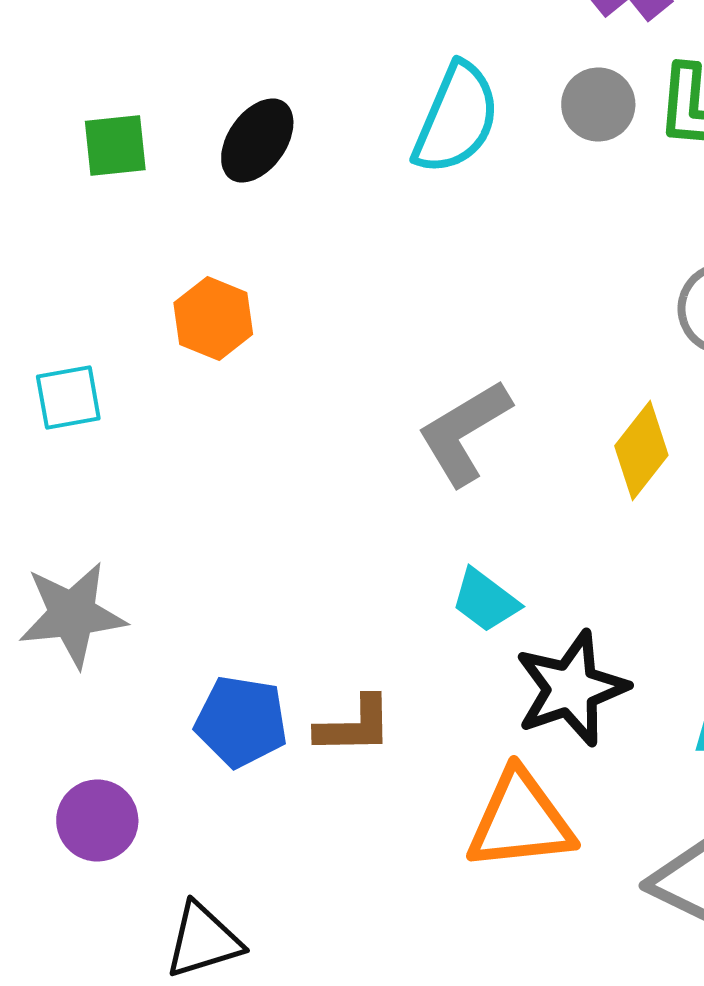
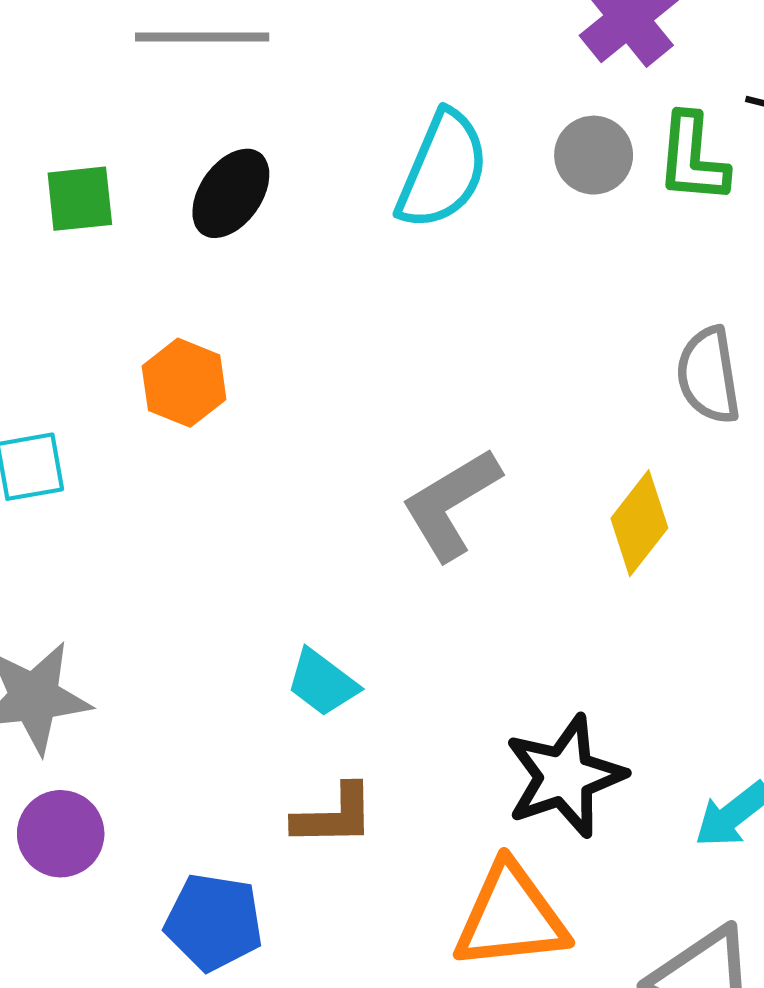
cyan trapezoid: (485, 600) -> (322, 683), moved
blue pentagon: (241, 722) -> (214, 922), moved
purple circle: (97, 820) -> (61, 834), moved

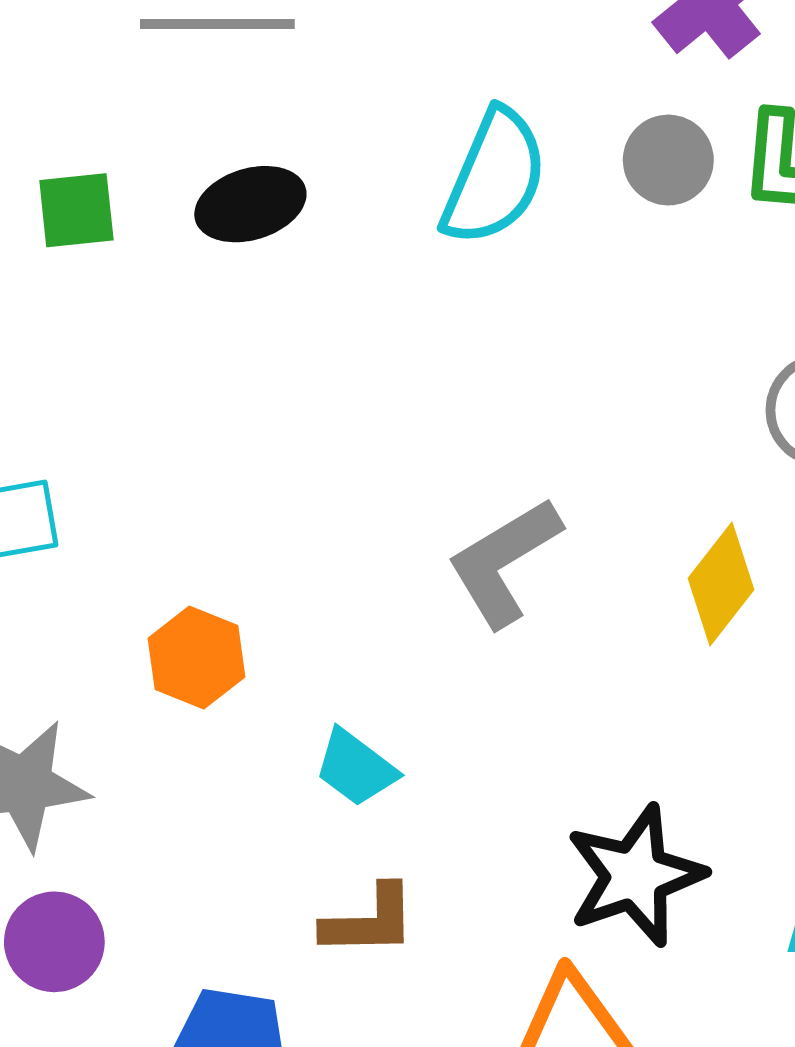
black ellipse: (231, 193) -> (250, 204), turned 38
orange hexagon: (184, 383) -> (196, 658), moved

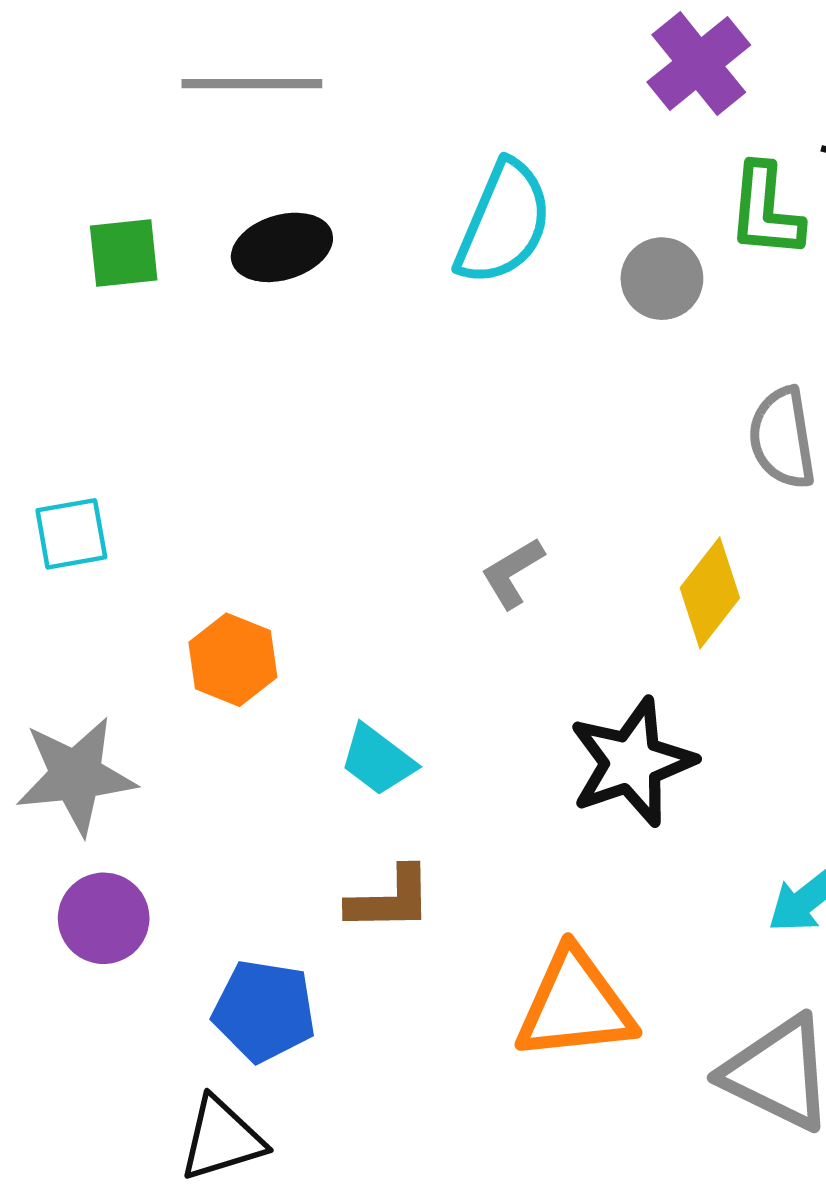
gray circle: (668, 160) -> (662, 279), moved
gray L-shape: (504, 562) -> (513, 573), size x0.6
black star: (635, 876) -> (632, 762), moved

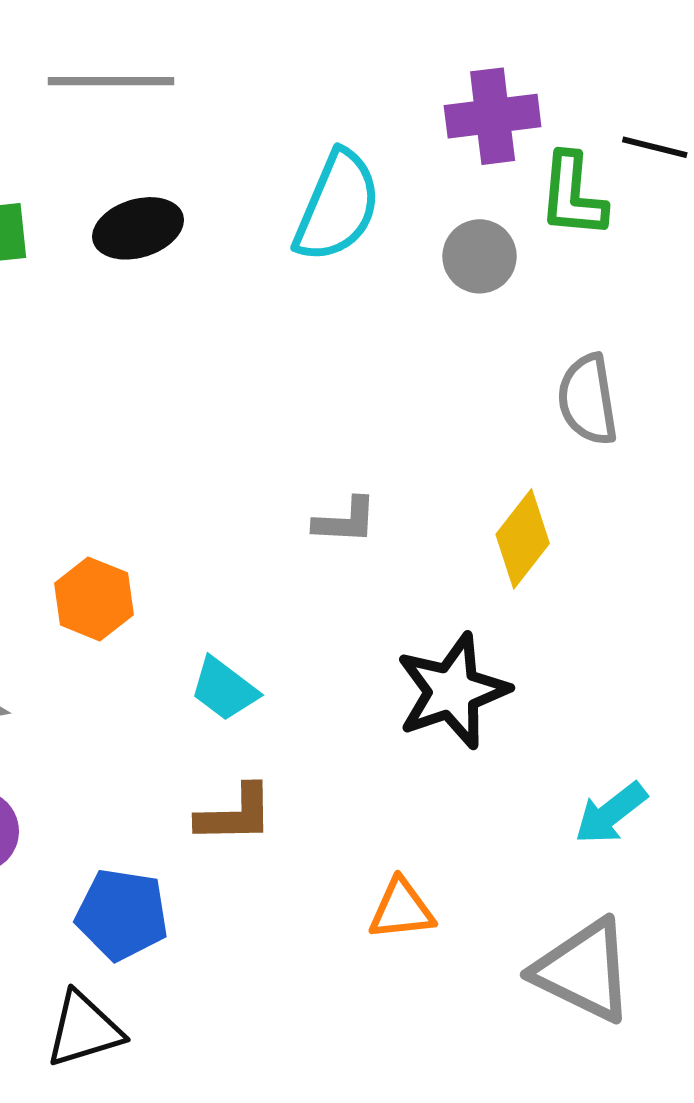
purple cross: (699, 64) -> (493, 116), moved, turned 32
gray L-shape: (513, 573) -> (345, 521), turned -146
orange triangle: (575, 1005) -> (401, 909), size x0.6

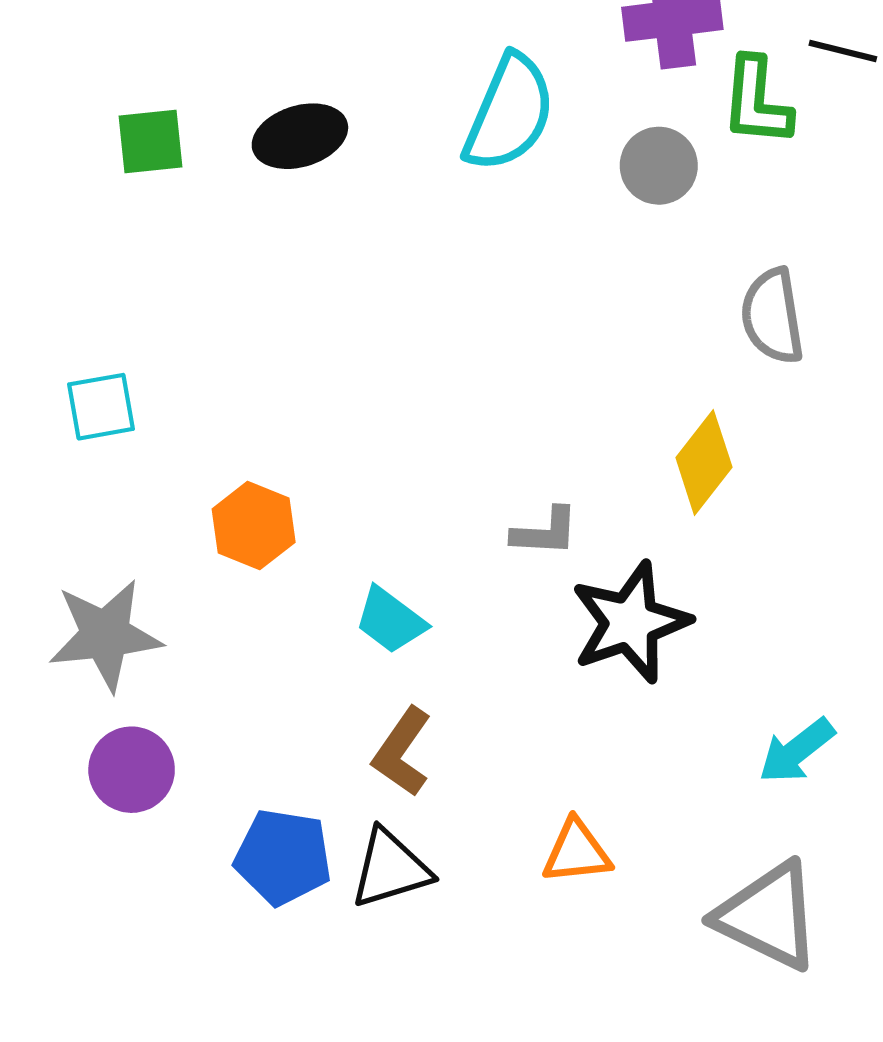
gray L-shape: (345, 521) -> (545, 532), moved
brown L-shape: (235, 814) -> (402, 752), turned 126
black triangle: (84, 1030) -> (390, 869), moved

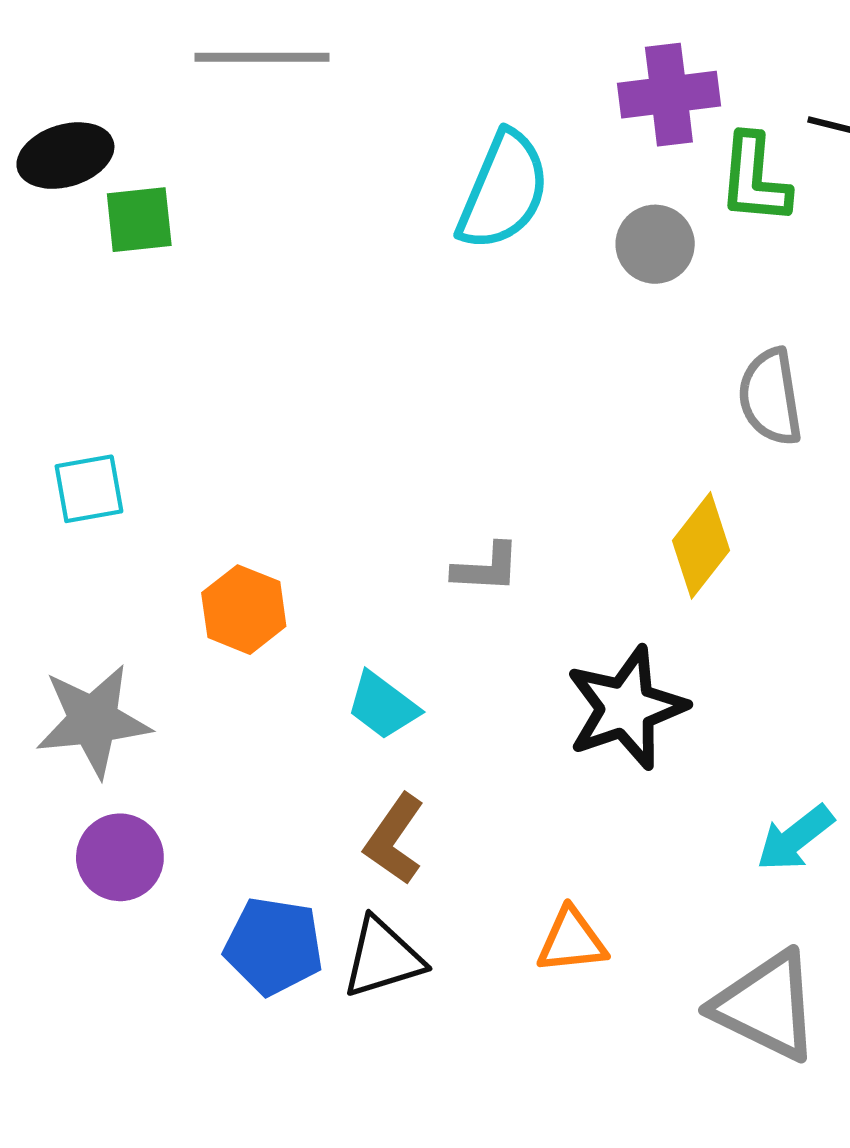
black ellipse: (300, 136) -> (65, 156), moved
gray L-shape: (545, 532) -> (486, 568), moved

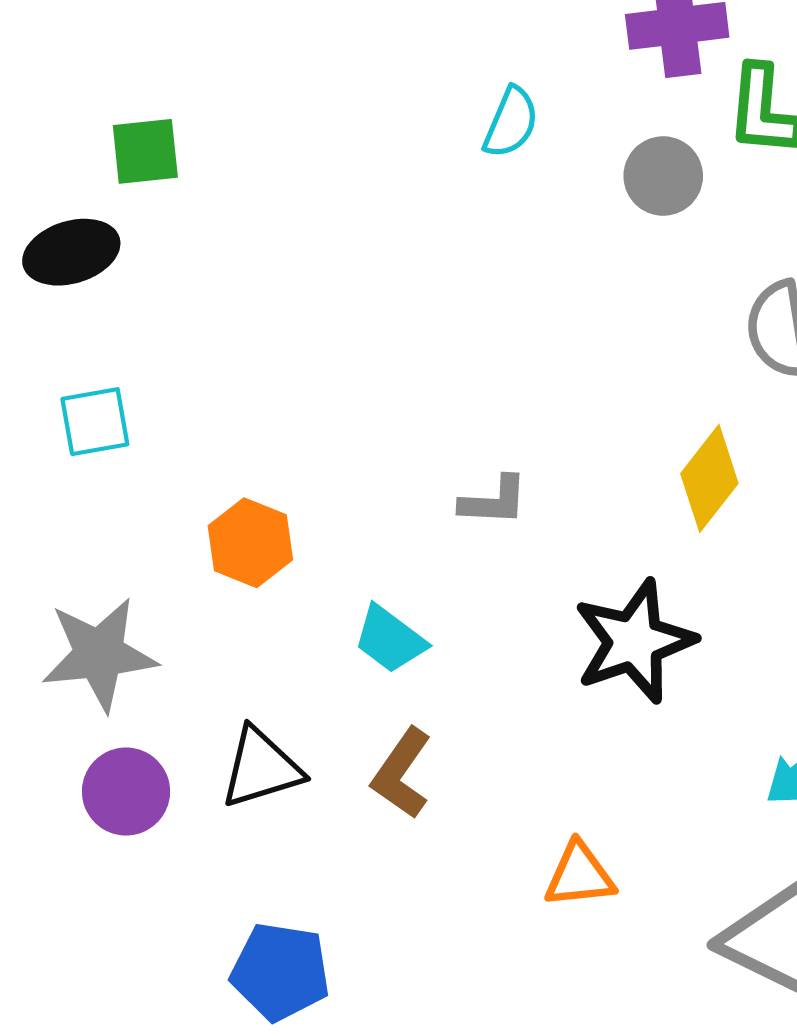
black ellipse: (65, 156) -> (71, 252), moved
cyan semicircle: (503, 191) -> (511, 122), size x0.6
blue pentagon: (274, 946) -> (280, 972), moved
black triangle: (383, 958) -> (261, 768), moved

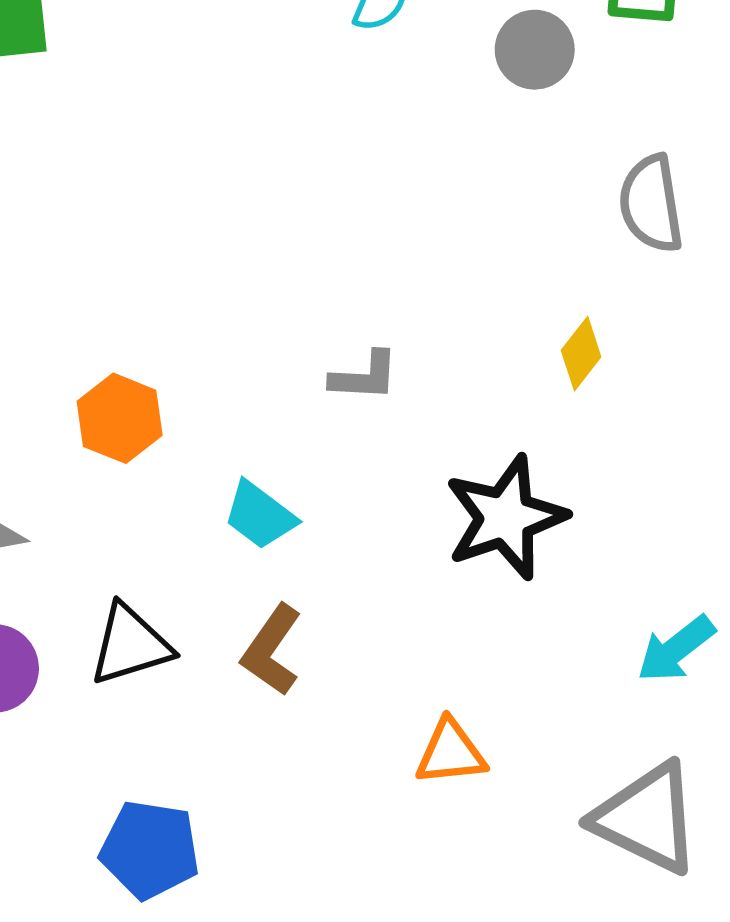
yellow diamond: (709, 478) -> (581, 354), size x0.7

